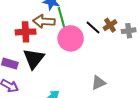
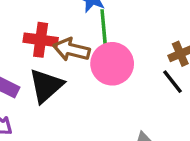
brown arrow: (44, 21) -> (72, 50), moved
black line: (93, 28) -> (173, 82), moved

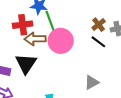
red cross: (41, 40) -> (23, 25), moved

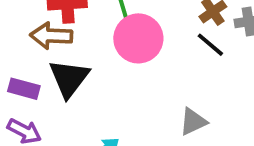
brown arrow: (35, 39) -> (51, 36), moved

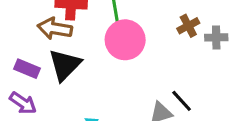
black line: (210, 45) -> (182, 101), moved

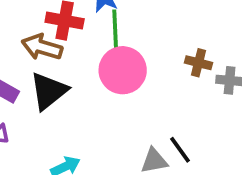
brown cross: (188, 26) -> (199, 63), turned 35

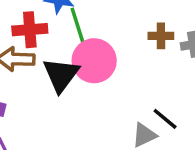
black triangle: (49, 91) -> (61, 75), moved

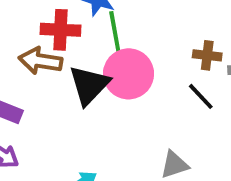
black line: (165, 119) -> (201, 96), moved

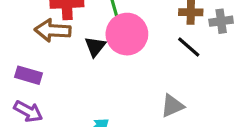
black triangle: (89, 85) -> (95, 47), size x0.6

